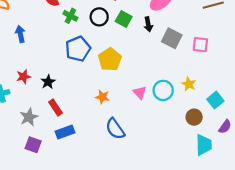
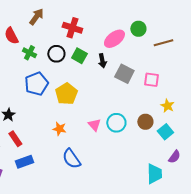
yellow star: (189, 84) -> (167, 106), moved
brown circle: (194, 117) -> (145, 122), moved

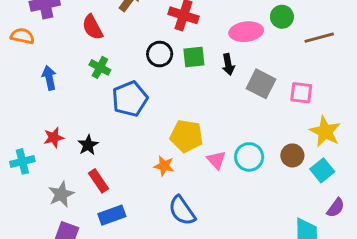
pink ellipse: (114, 39) -> (246, 32), turned 30
green cross: (29, 53) -> (100, 67), moved
green square: (79, 56) -> (194, 57), turned -35
yellow pentagon: (66, 94) -> (186, 136), moved, turned -30
yellow star: (167, 106) -> (325, 132), size x1.5

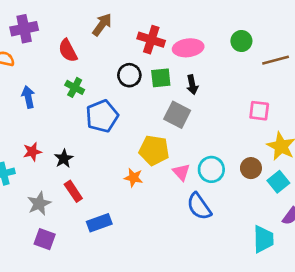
pink ellipse: (246, 32) -> (188, 48), moved
gray square: (261, 84) -> (177, 115), moved
blue semicircle: (182, 211) -> (199, 206), moved
blue rectangle: (112, 215) -> (99, 223), moved

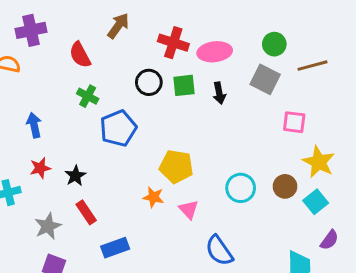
blue arrow: (28, 97) -> (34, 125), moved
gray square: (177, 115) -> (265, 79), moved
pink triangle: (181, 172) -> (189, 209), moved
blue semicircle: (199, 206) -> (219, 251), moved

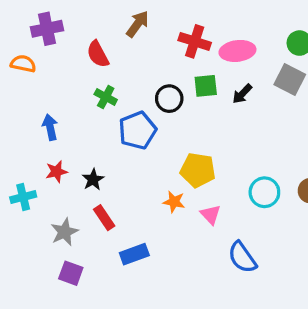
black circle: (149, 82) -> (169, 99), moved
black arrow: (219, 93) -> (242, 94), turned 55

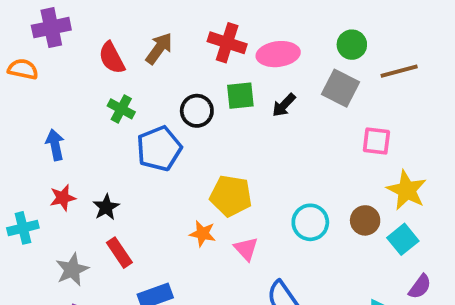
brown arrow: (137, 24) -> (159, 48), moved

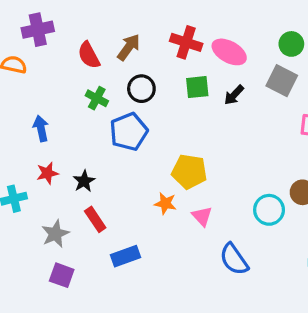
pink ellipse: (278, 54) -> (229, 52), turned 36
black circle: (197, 111) -> (141, 89), moved
cyan circle: (310, 222) -> (269, 210), moved

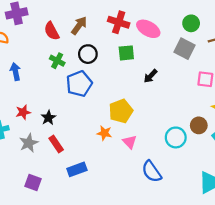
black arrow: (234, 95) -> (150, 76), moved
blue arrow: (41, 128) -> (15, 72), moved
yellow pentagon: (189, 172) -> (121, 111), turned -30
gray star: (55, 234) -> (29, 143), moved

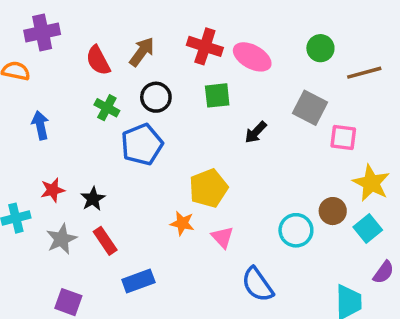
gray square: (184, 49) -> (310, 108), moved

